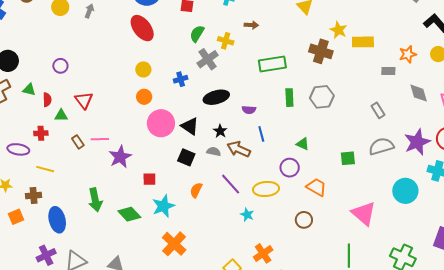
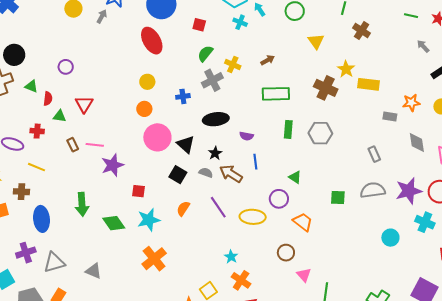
brown arrow: (251, 25) -> (268, 60), moved, turned -40
cyan circle: (405, 191) -> (390, 238), size x0.7
pink triangle: (364, 213) -> (304, 275), moved, size x0.6
cyan star: (247, 215) -> (231, 257), moved
orange cross: (263, 253) -> (241, 280), turned -30

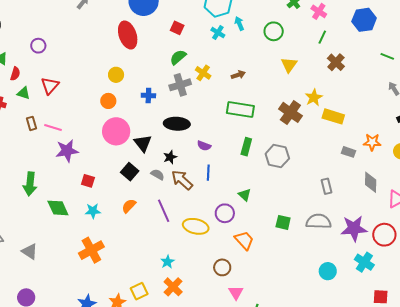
cyan star: (149, 220) -> (93, 211), size x0.7

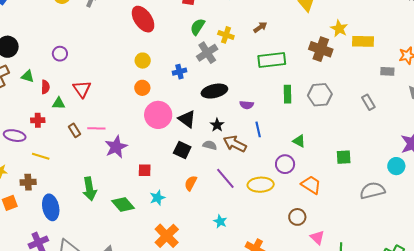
gray rectangle: (327, 186) -> (368, 102), moved
gray semicircle: (319, 221) -> (372, 191), moved
cyan star: (167, 262) -> (220, 221), moved
cyan circle: (328, 271) -> (396, 166), moved

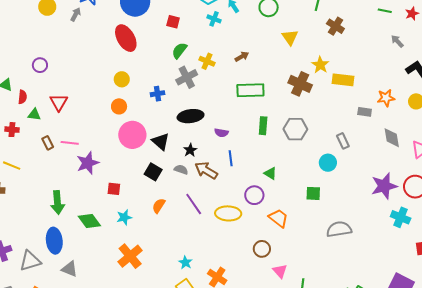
cyan circle: (396, 166) -> (328, 163), moved
blue ellipse: (51, 207) -> (54, 241), moved
cyan star: (220, 221) -> (185, 262), moved

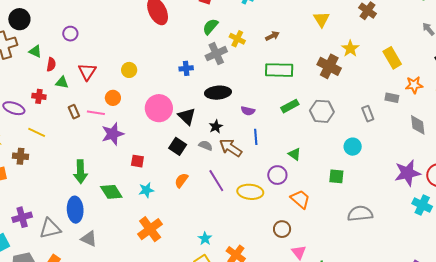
yellow circle: (122, 79) -> (129, 70), moved
yellow rectangle: (343, 80) -> (392, 58), moved, turned 50
orange circle: (119, 106) -> (113, 98), moved
green rectangle: (263, 126) -> (290, 106), turned 54
gray rectangle: (343, 141) -> (368, 114), moved

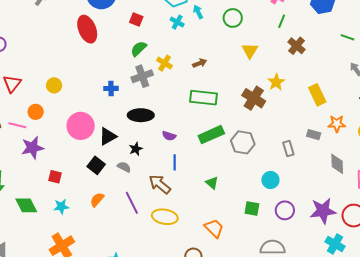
green rectangle: (290, 106) -> (211, 135), size x1.4
black triangle: (187, 116) -> (108, 136), turned 42
brown arrow: (231, 148) -> (160, 184), moved
purple circle: (277, 175) -> (285, 210), moved

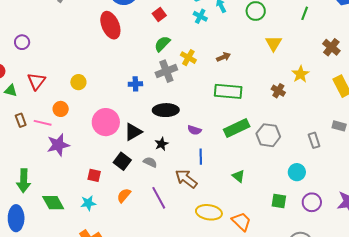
red square: (136, 19) -> (159, 14), turned 32
brown cross: (297, 46) -> (331, 47), moved
brown cross: (254, 98) -> (278, 91), size x0.6
red square: (55, 177) -> (94, 175), moved
yellow ellipse: (165, 217) -> (209, 212), moved

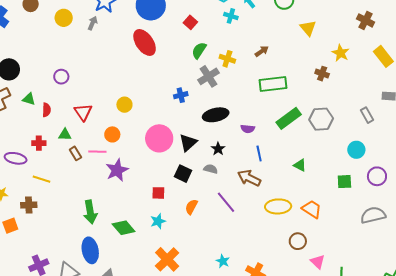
green triangle: (11, 91) -> (65, 135), moved

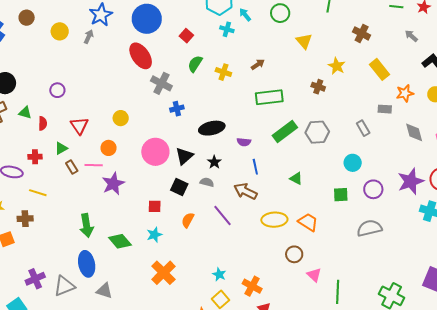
gray cross: (209, 76) -> (161, 83), moved, turned -30
green triangle: (65, 135) -> (61, 148), turned -32

